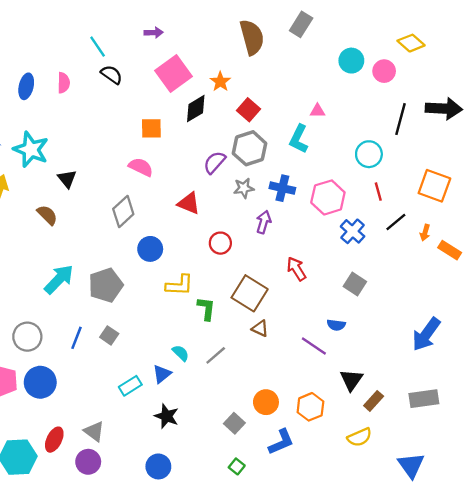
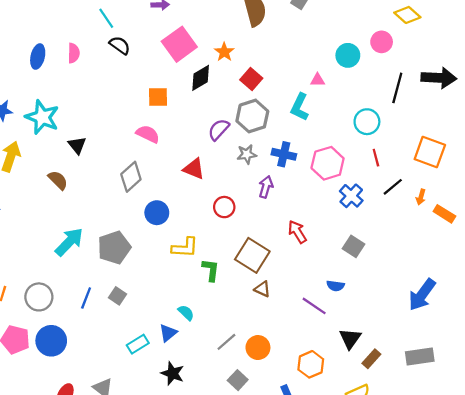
cyan circle: (351, 61) -> (348, 55), moved
gray line: (216, 355) -> (226, 342), moved
orange circle: (266, 402) -> (258, 348), moved

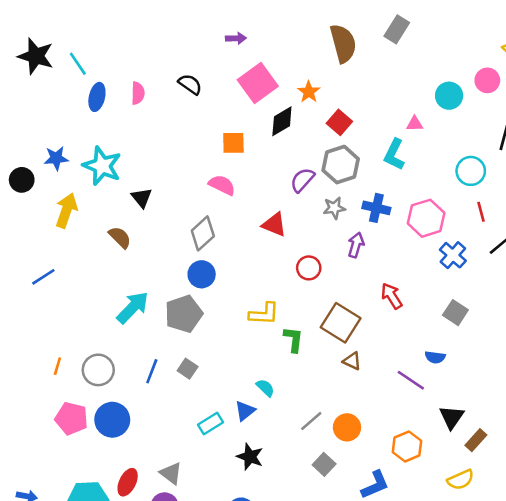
cyan line: (106, 18) -> (78, 64), moved
blue circle: (157, 213) -> (202, 274), moved

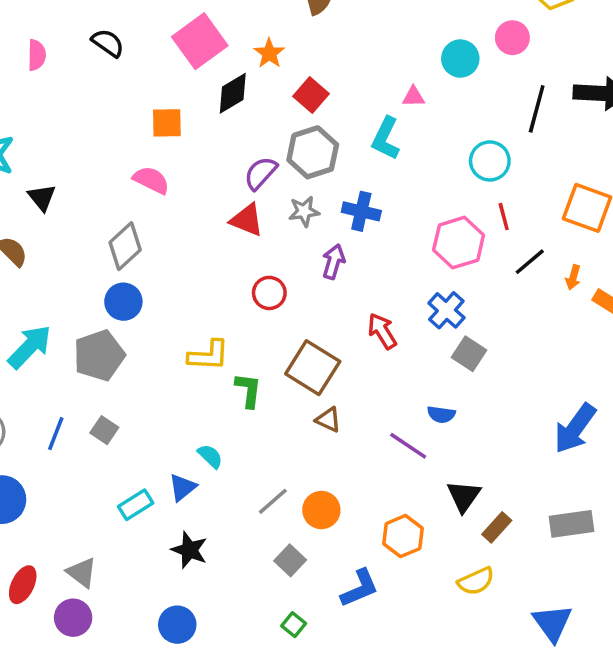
pink hexagon: (426, 218) -> (459, 243), moved
red triangle: (274, 225) -> (247, 220), moved
blue cross: (453, 255) -> (446, 310), moved

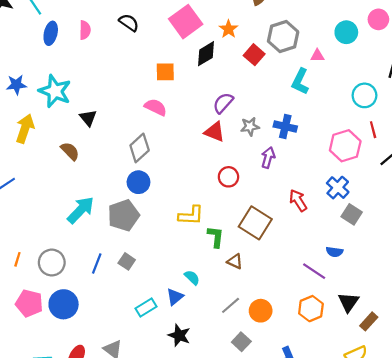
gray hexagon: (313, 152) -> (283, 37), moved
brown triangle: (328, 420) -> (235, 261), moved
orange hexagon: (403, 536) -> (311, 309), moved

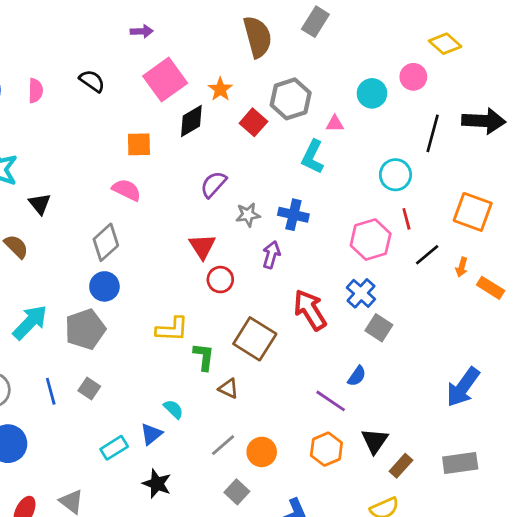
red triangle: (215, 132) -> (202, 246), moved, turned 35
red arrow: (298, 200) -> (310, 310), size x1.4
blue semicircle: (335, 252) -> (357, 376), turned -63
blue line: (97, 264) -> (51, 391), turned -36

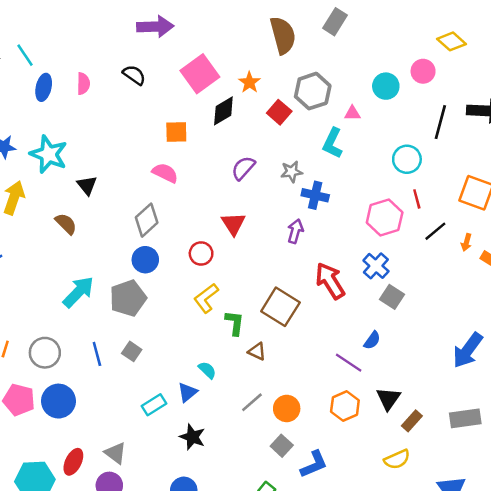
purple arrow: (142, 31) -> (155, 27), moved, size x1.8
gray star: (248, 215) -> (292, 172), moved
red circle: (220, 280) -> (201, 253), moved
yellow L-shape: (172, 329) -> (206, 298), turned 140
gray square: (237, 492) -> (282, 446), moved

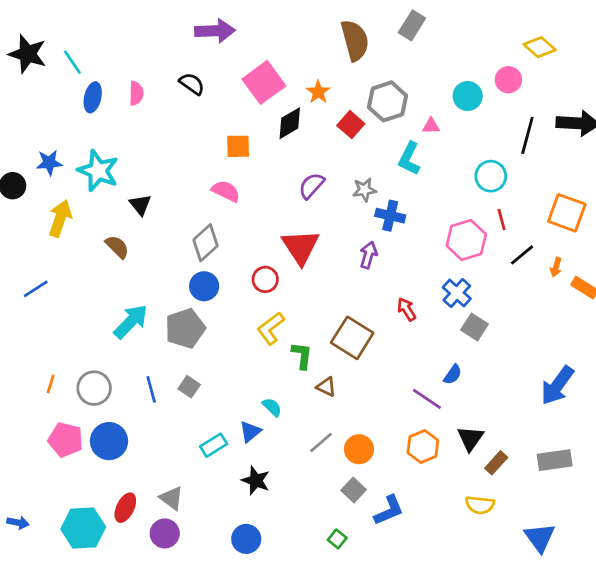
red triangle: (233, 224) -> (301, 247), size x1.4
red arrow: (330, 281) -> (407, 309), size x0.6
yellow semicircle: (397, 459) -> (480, 505), turned 30

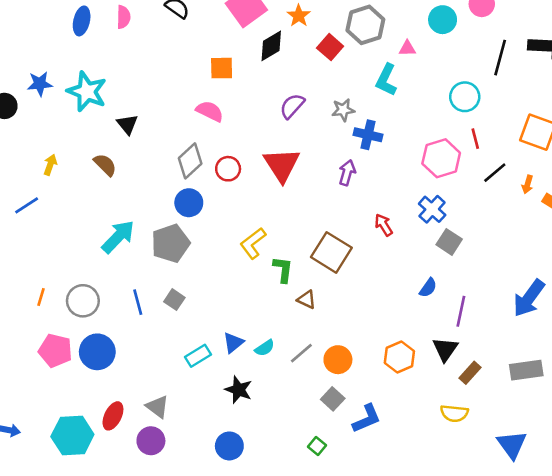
yellow arrow: (60, 218) -> (50, 165), moved, size x0.6
red circle: (265, 279) -> (228, 169), moved
purple line: (427, 399) -> (461, 311), moved, turned 68
cyan semicircle: (272, 407) -> (265, 348), moved, turned 102

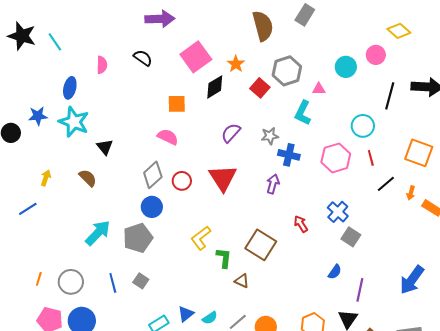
blue ellipse: (82, 21) -> (70, 88), moved
pink hexagon: (441, 158) -> (336, 158), moved

